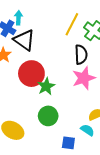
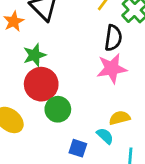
red circle: (31, 74) -> (41, 84), moved
green star: (46, 86) -> (35, 55), moved

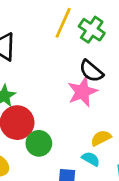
black semicircle: (113, 38) -> (91, 71), moved, turned 135

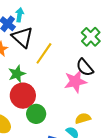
yellow line: (63, 23) -> (44, 53), moved

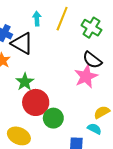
cyan arrow: (20, 15) -> (37, 19), moved
yellow line: (44, 53) -> (62, 19), moved

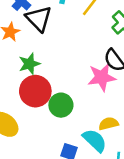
green circle: (53, 118) -> (61, 105), moved
cyan semicircle: (94, 129) -> (95, 140), size x1.5

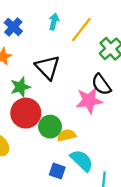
black triangle: (39, 19) -> (48, 67), moved
yellow semicircle: (109, 124) -> (67, 135), moved

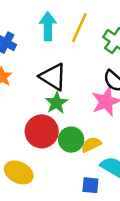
cyan arrow: (54, 22) -> (48, 26), size x1.5
green star: (20, 87) -> (56, 103), moved

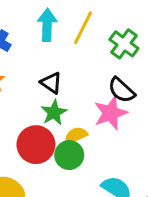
black triangle: (53, 77) -> (51, 83), size x0.7
yellow semicircle: (91, 145) -> (76, 135), moved

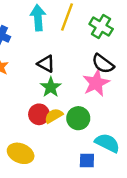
yellow semicircle: (76, 135) -> (54, 116), moved
red circle: (36, 145) -> (39, 114), size x0.7
green circle: (69, 155) -> (78, 118), moved

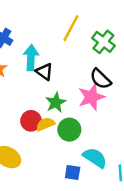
cyan arrow: (38, 18) -> (31, 58), moved
green star: (51, 87) -> (56, 102), moved

